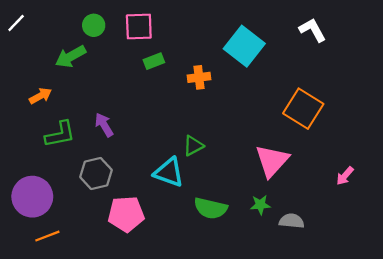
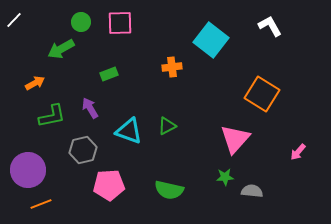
green rectangle: (154, 61) -> (109, 74), moved
cyan triangle: (169, 172) -> (129, 131), moved
green semicircle: (211, 208) -> (169, 190), moved

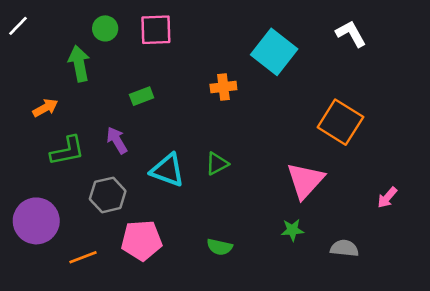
green arrow: (61, 49) -> (79, 64), turned 108
green semicircle: (169, 190) -> (220, 247), size x0.7
gray semicircle: (252, 191) -> (344, 248), moved
orange line: (41, 204) -> (83, 257), moved

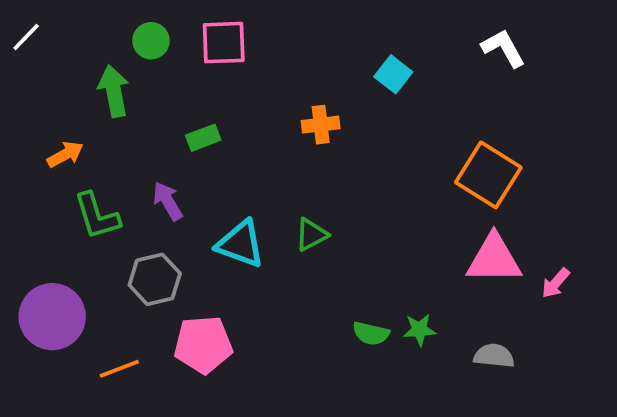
cyan square: (274, 52) -> (393, 74), size x0.6
green L-shape: (67, 151) -> (97, 216), turned 84
pink triangle: (305, 181) -> (494, 259), moved, turned 48
green semicircle: (220, 247) -> (371, 333), moved

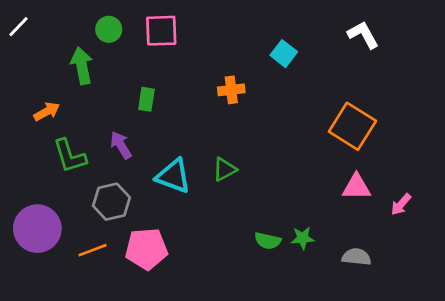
green rectangle: (203, 138) -> (146, 99), turned -60
pink triangle: (494, 259) -> (356, 187), size x0.7
orange line: (119, 369) -> (93, 250), moved

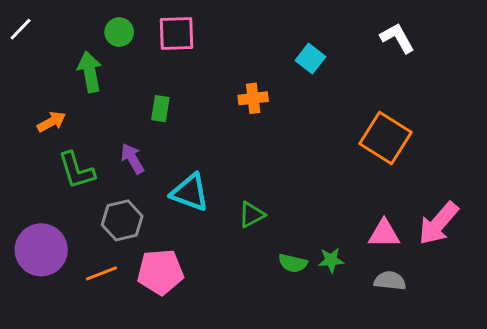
green triangle: (225, 169) -> (252, 215), moved
pink triangle: (356, 187) -> (384, 234), moved
pink arrow: (401, 204) -> (438, 223), size x1.8

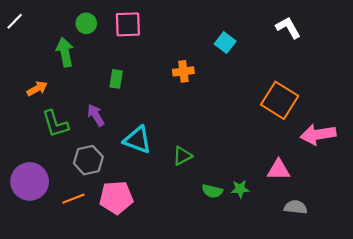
pink arrow: (438, 223) -> (318, 134), moved, turned 40
gray semicircle: (390, 281) -> (296, 207), moved

